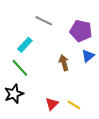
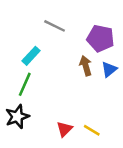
brown arrow: (64, 63) -> (86, 66), moved
green line: (20, 68) -> (25, 84), turned 66

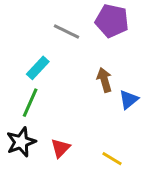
purple pentagon: (100, 38) -> (112, 21), moved
blue triangle: (109, 69) -> (129, 100), moved
red triangle: (64, 129) -> (60, 148), moved

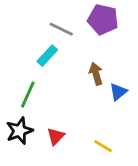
cyan rectangle: (38, 68) -> (47, 56), moved

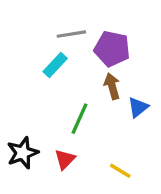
purple pentagon: (103, 19) -> (112, 49), moved
gray line: (61, 29) -> (71, 34), turned -35
green line: (28, 95) -> (80, 119), moved

